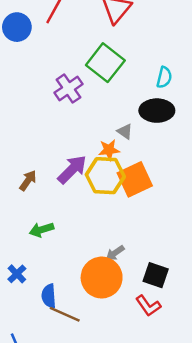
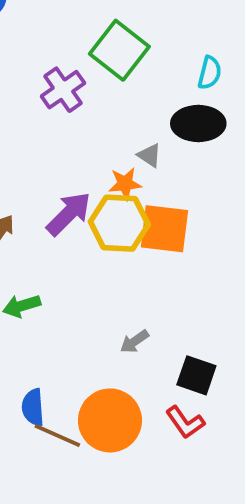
orange square: (135, 179) -> (164, 229), turned 32
orange circle: (102, 278) -> (110, 420), moved

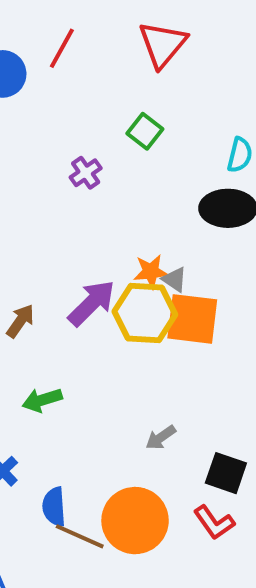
green square: (119, 50) -> (145, 131), size x0.6
purple cross: (63, 90) -> (86, 173), size x0.7
gray triangle: (149, 155) -> (175, 279), moved

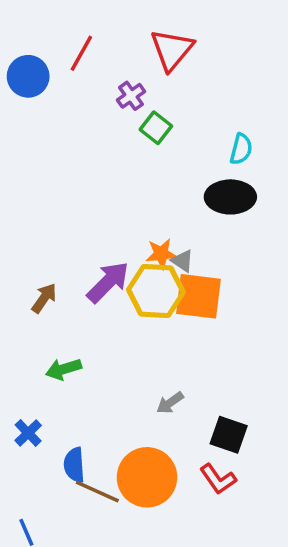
purple cross: (86, 173) -> (131, 96), moved

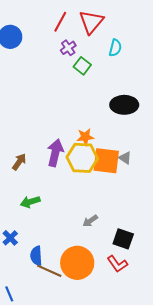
red line: (81, 53) -> (60, 22), moved
cyan semicircle: (241, 149) -> (115, 48), moved
gray triangle: (182, 261) -> (125, 158), moved
purple arrow: (108, 282) -> (55, 153), turned -32

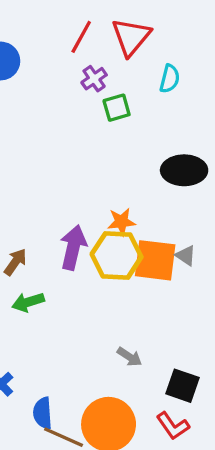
green square: (82, 66) -> (117, 108), turned 36
green arrow: (30, 202) -> (28, 302), moved
gray arrow: (90, 221) -> (129, 357), turned -112

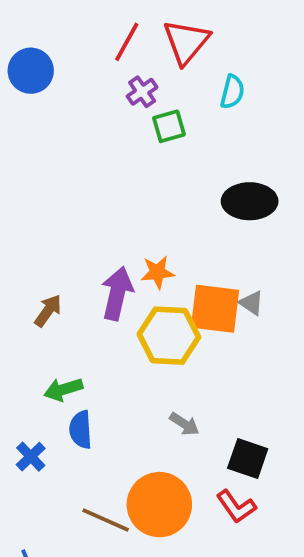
orange star: (121, 222) -> (157, 272), moved
yellow hexagon: (117, 255) -> (169, 336), moved
green arrow: (28, 302) -> (63, 389), moved
blue semicircle: (43, 413) -> (81, 430), moved

